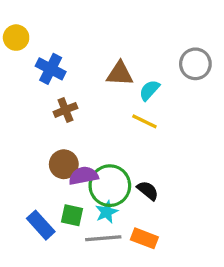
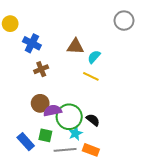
gray circle: (195, 64) -> (124, 21), moved
cyan star: (107, 212) -> (75, 133), moved

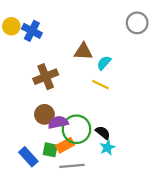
blue cross: (32, 43) -> (32, 31), moved
brown cross: (41, 69) -> (46, 77), size x1.5
cyan star: (75, 133) -> (107, 148), moved
orange rectangle: (91, 150) -> (65, 145), moved, turned -49

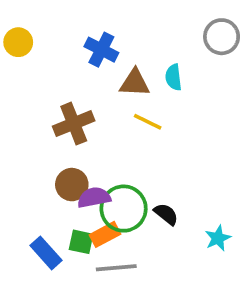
blue cross: (32, 31) -> (101, 50), moved
cyan semicircle: (104, 63) -> (173, 77), moved, turned -49
yellow line: (101, 85) -> (148, 122), moved
cyan star: (107, 148) -> (218, 238), moved

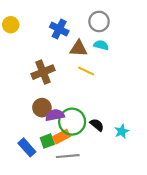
gray circle: (222, 37) -> (99, 21), moved
cyan semicircle: (173, 77) -> (101, 45), turned 112
cyan star: (218, 238) -> (122, 131), moved
green square: (81, 242) -> (47, 141), turned -32

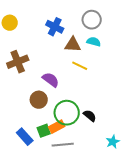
brown cross: (43, 72) -> (18, 62), moved
purple semicircle: (55, 115) -> (51, 80), moved, turned 48
cyan star: (122, 131) -> (113, 142), moved

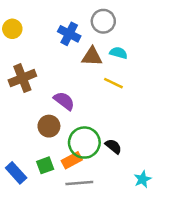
gray circle: (92, 20) -> (103, 21), moved
yellow line: (80, 66) -> (113, 83), moved
green square: (44, 131) -> (45, 165), moved
blue rectangle: (25, 137) -> (16, 173), moved

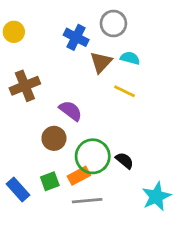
brown triangle: (92, 57) -> (101, 62), turned -50
cyan star: (142, 179) -> (156, 196), size x1.5

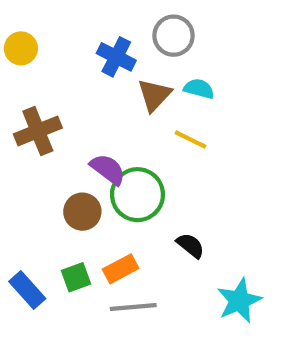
green circle: (93, 156) -> (137, 195), moved

